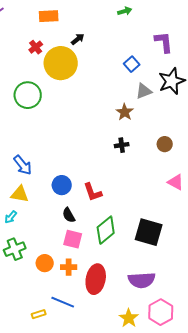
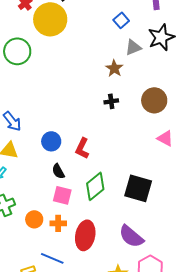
brown circle: (165, 144) -> (154, 100), size x1.6
red L-shape: (93, 192) -> (82, 148), turned 45
purple semicircle: (142, 280) -> (131, 236), turned 44

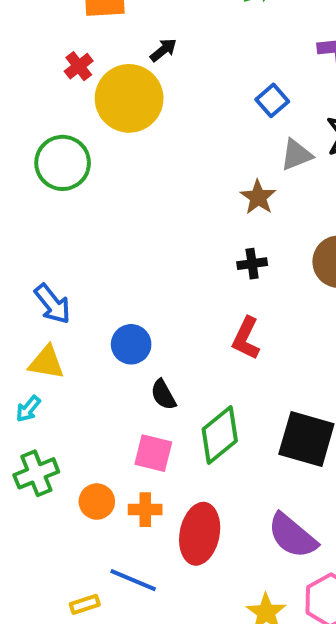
red L-shape: (82, 148) -> (246, 338), moved
black semicircle: (58, 171) -> (163, 395), moved

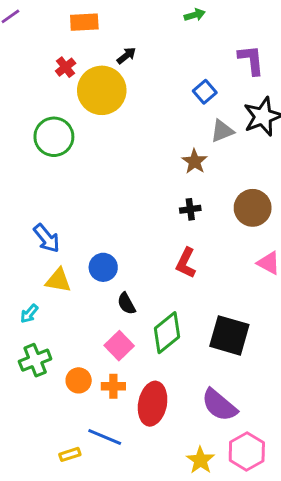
yellow triangle: (46, 362) -> (58, 280), moved
pink square: (153, 453) -> (119, 346), turned 32

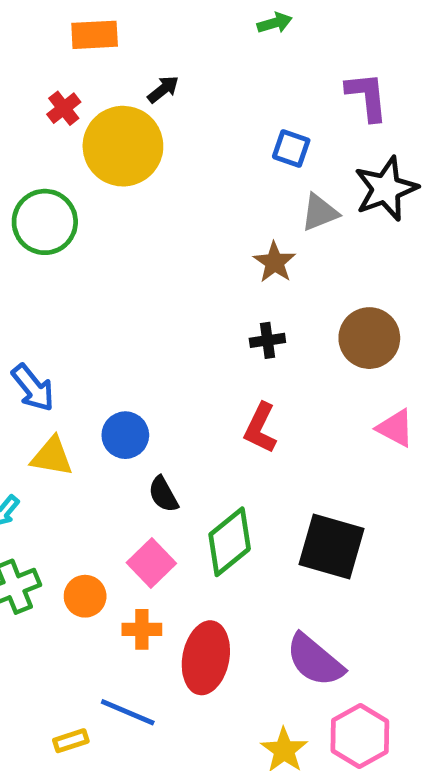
blue square: (205, 92) -> (291, 149), turned -30
orange circle: (79, 380) -> (85, 596), moved

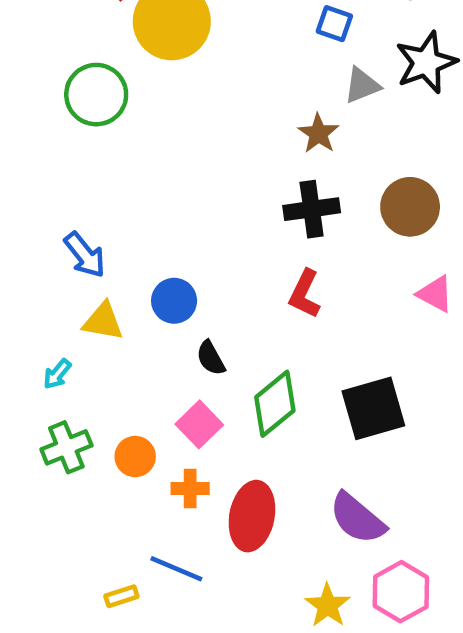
black cross: (267, 340) -> (312, 209), size x1.6
black square: (331, 546) -> (373, 408), turned -32

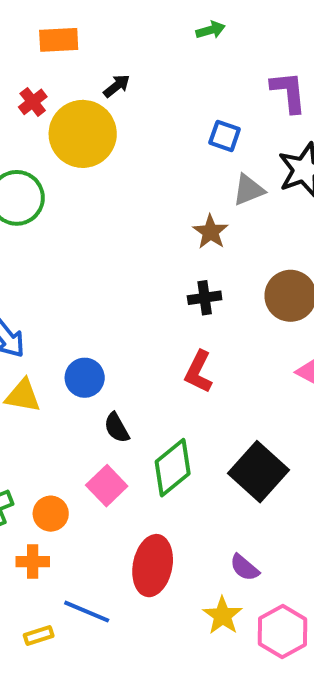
black cross: (312, 209) -> (205, 298), size x0.7
black square: (373, 408) -> (259, 472), turned -32
orange cross: (190, 489) -> (33, 562), moved
purple semicircle: (357, 518) -> (245, 568), size x0.6
yellow star: (328, 605) -> (223, 616), moved

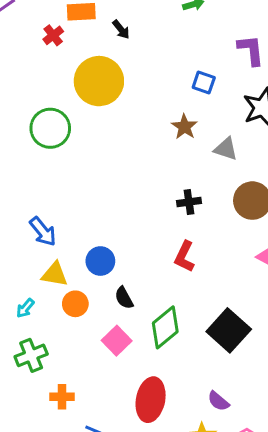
black arrow: (117, 86) -> (121, 29), moved, turned 90
red cross: (33, 102) -> (53, 35), moved
gray triangle: (249, 190) -> (226, 149), moved, turned 40
brown star: (211, 232) -> (184, 127), moved
orange circle: (51, 514) -> (75, 304), moved

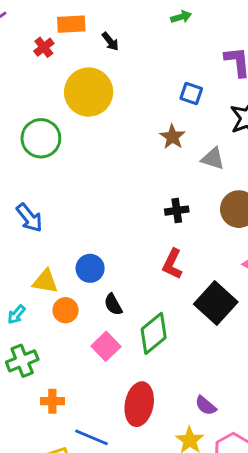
blue arrow: (43, 232) -> (29, 218), moved
black square: (229, 330) -> (216, 303), moved

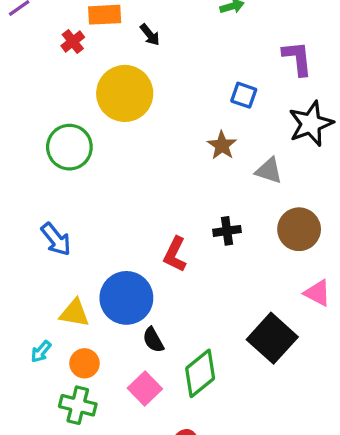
red L-shape: (172, 264) -> (175, 254), moved
blue circle: (90, 268) -> (126, 298), size x1.6
orange circle: (65, 310) -> (84, 363), moved
green cross: (22, 361) -> (78, 405), moved, turned 36

